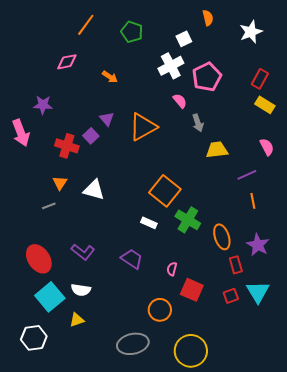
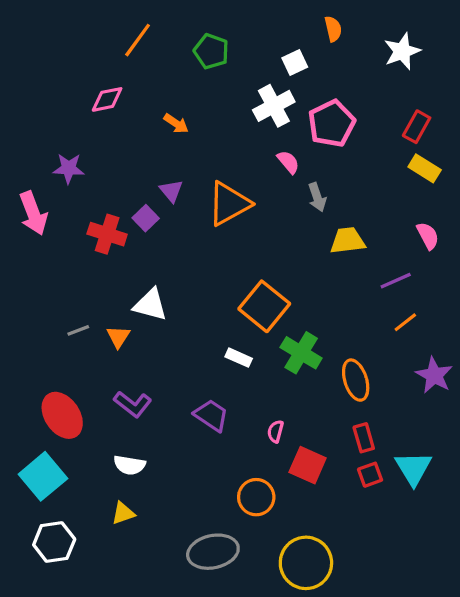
orange triangle: (60, 183) -> (118, 337), moved
orange line: (253, 201) -> (405, 322), turned 63
purple star: (258, 245) -> (434, 375), moved
red rectangle: (236, 265) -> (364, 438), moved
cyan square: (50, 297) -> (43, 476), moved

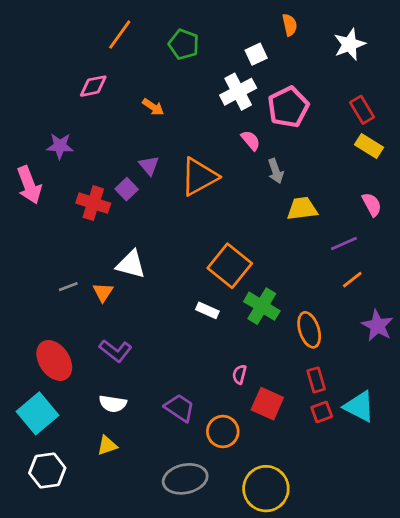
red rectangle: (417, 127) -> (362, 110), turned -60
purple trapezoid: (211, 415) -> (180, 408), moved
cyan triangle: (413, 468) -> (359, 406), turned -32

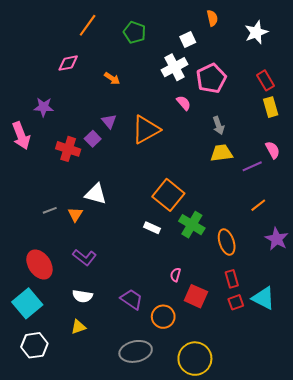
yellow rectangle: (369, 146) -> (271, 107), turned 42
gray arrow: (276, 171) -> (218, 125), moved
purple line: (344, 243) -> (252, 166), moved

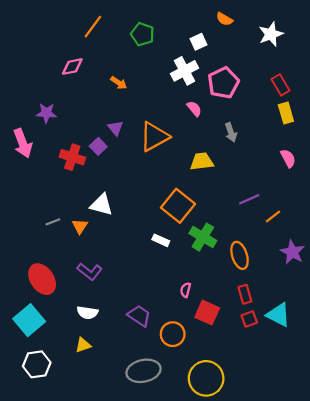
orange semicircle: (212, 18) -> (224, 19), turned 133
yellow trapezoid: (222, 153) -> (202, 162), moved
purple line: (252, 166) -> (249, 199), moved

